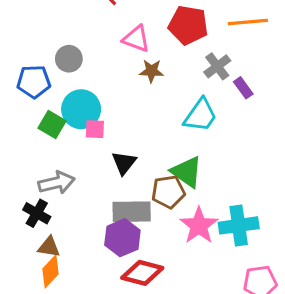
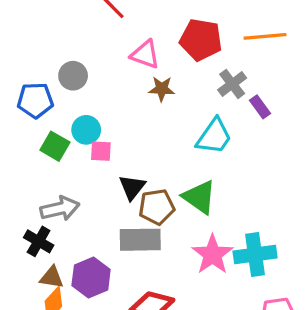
cyan circle: (81, 109) -> (86, 130), size x0.7
brown pentagon: (168, 192) -> (157, 207), moved
purple hexagon: (122, 238) -> (91, 277), moved

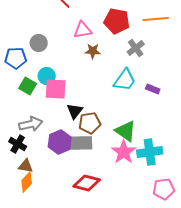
pink triangle: (145, 54) -> (83, 30), turned -30
purple rectangle: (260, 107) -> (153, 89), moved, turned -32
pink square: (101, 151) -> (56, 89), size x1.6
green triangle: (199, 197) -> (126, 131), moved
purple hexagon: (91, 277) -> (60, 142), moved

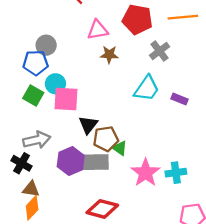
blue pentagon: (16, 58) -> (36, 63), moved
green triangle: (126, 131) -> (120, 148), moved, size x0.6
cyan cross: (150, 152) -> (176, 173), size x0.7

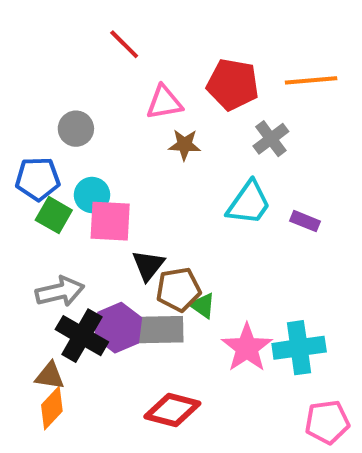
blue pentagon: (36, 63) -> (38, 179), moved
black cross: (22, 163) -> (82, 336), moved, size x1.4
cyan cross: (176, 173) -> (299, 348), size x1.4

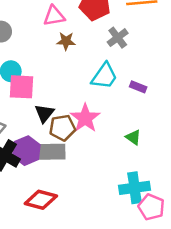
green triangle: (203, 306) -> (133, 137), moved
pink star: (247, 348) -> (85, 118), moved
cyan cross: (299, 348) -> (135, 188), moved
red diamond: (172, 410) -> (41, 200), moved
pink pentagon: (327, 422) -> (151, 207), turned 30

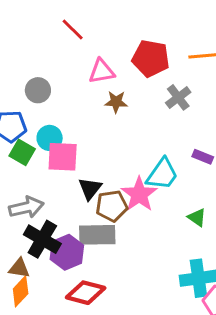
cyan trapezoid: (104, 76) -> (162, 174), moved
purple hexagon: (26, 151) -> (67, 252), moved

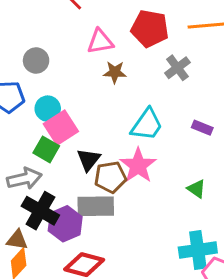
green square: (22, 152) -> (46, 149), moved
pink square: (63, 157) -> (61, 128), turned -36
cyan trapezoid: (162, 174) -> (147, 125), moved

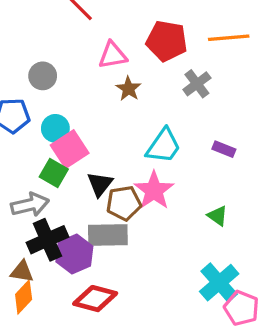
brown star: (115, 72) -> (129, 89), turned 30
black cross: (40, 211) -> (47, 240), turned 36
cyan cross: (198, 250) -> (219, 283), turned -33

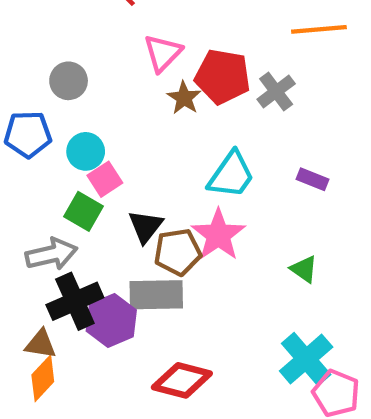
red pentagon: (167, 41) -> (223, 77), moved
pink triangle: (113, 55) -> (163, 53), turned -36
pink square: (70, 149) -> (105, 179), size x0.7
red diamond: (95, 299) -> (182, 380), moved

